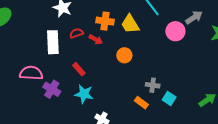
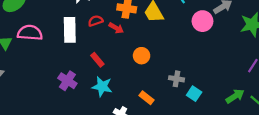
orange circle: (124, 55) -> (142, 56), moved
pink semicircle: (31, 73) -> (30, 33), moved
orange rectangle: (141, 103) -> (147, 98), moved

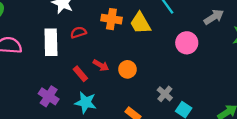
pink circle: (202, 21) -> (187, 43), moved
red arrow: (116, 28) -> (101, 65), moved
gray cross: (176, 79) -> (165, 94), turned 32

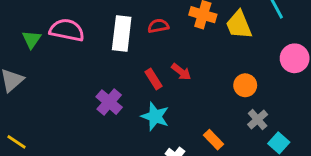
orange circle: (127, 69) -> (245, 85), moved

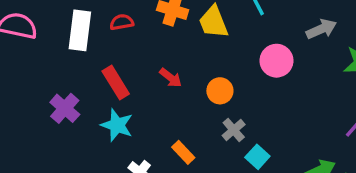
red arrow: (181, 72) -> (171, 78), moved
red rectangle: (154, 79) -> (116, 83), size x1.4

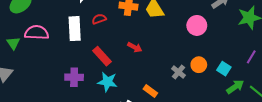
orange circle: (220, 91) -> (199, 65), moved
purple cross: (65, 108) -> (74, 77), turned -30
cyan square: (257, 157) -> (224, 69), moved

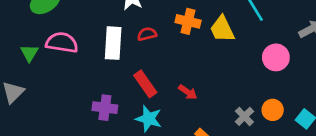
red arrow: (135, 47) -> (188, 92), moved

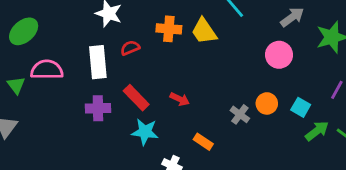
pink circle: (276, 57) -> (279, 55), moved
purple cross: (105, 108) -> (98, 108), moved

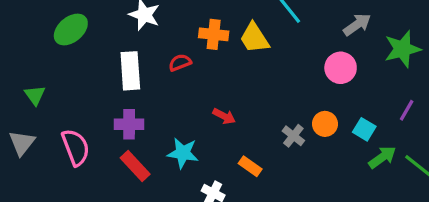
green ellipse: (24, 31) -> (71, 29), moved
red semicircle: (130, 48) -> (180, 63), moved
pink semicircle: (47, 70) -> (76, 147), moved, turned 68
red rectangle: (136, 98) -> (135, 166), moved

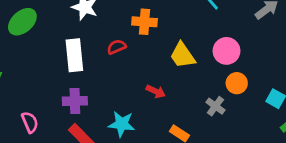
yellow trapezoid: (254, 38) -> (183, 55), moved
pink circle: (341, 68) -> (227, 51), moved
orange circle: (325, 124) -> (237, 83), moved
pink semicircle: (76, 147) -> (30, 122), size x0.7

